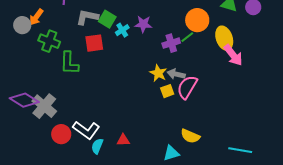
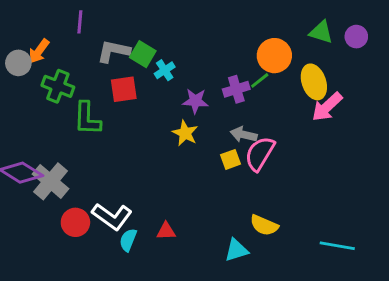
purple star: (143, 24) -> (195, 101), moved
pink arrow: (233, 55) -> (327, 107), turned 85
yellow star: (158, 73) -> (185, 133), moved

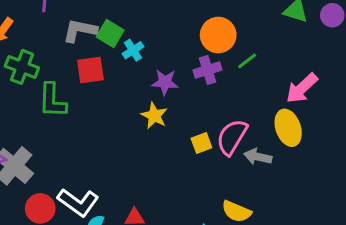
orange circle: (274, 56) -> (218, 35), moved
green line: (260, 80) -> (247, 61), moved
yellow ellipse: (314, 82) -> (288, 128), moved
gray arrow: (244, 135) -> (258, 157), moved

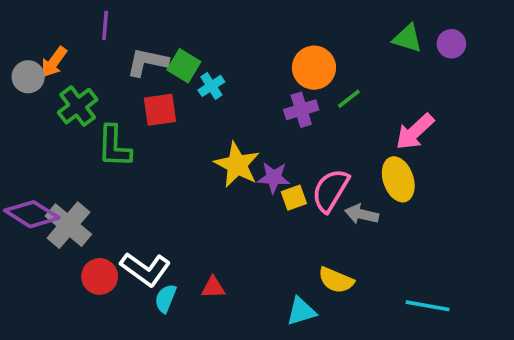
green cross: (22, 67) -> (78, 106), turned 32
purple star: (165, 82) -> (274, 178), moved
yellow star: (154, 116) -> (237, 165), size x1.4

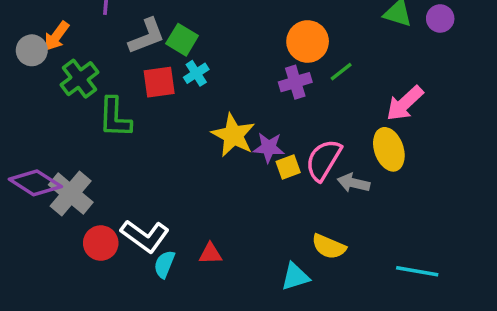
gray L-shape: (147, 62) -> (147, 36), turned 147
cyan cross: (211, 86) -> (196, 73), moved

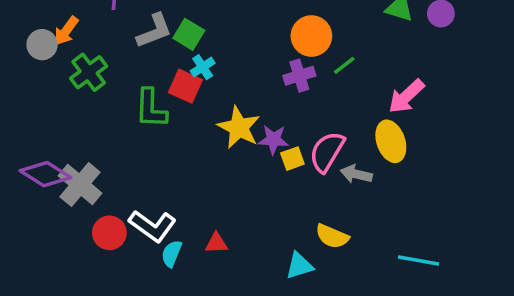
red square: (159, 82) -> (185, 86), moved, turned 32
green L-shape: (115, 117) -> (151, 109), moved

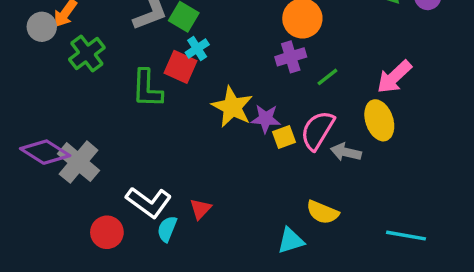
green line: (344, 65) -> (327, 77), moved
red circle: (109, 233) -> (107, 232), moved
red triangle: (216, 243) -> (200, 209), moved, turned -45

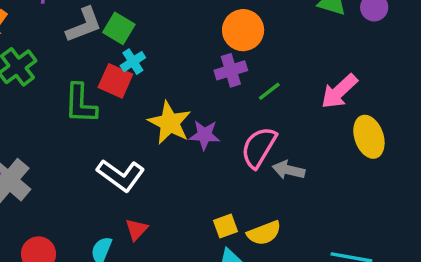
yellow ellipse: (379, 120) -> (369, 137), moved
yellow square: (284, 137) -> (226, 226), moved
white L-shape: (149, 202) -> (121, 175), moved
yellow semicircle: (322, 212) -> (264, 233), turned -44

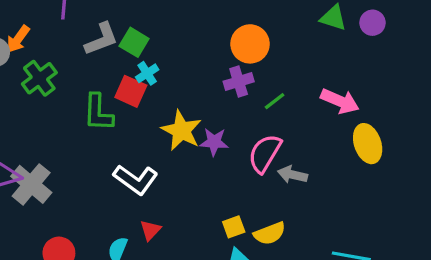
pink arrow: (339, 91) -> (340, 101), turned -114

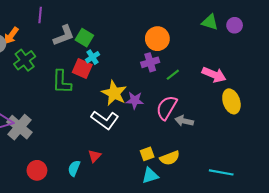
white L-shape: (136, 180) -> (105, 120), moved

